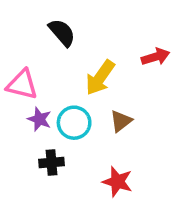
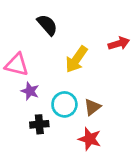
brown triangle: (121, 121) -> (92, 107), moved
cyan circle: (74, 123) -> (64, 104), moved

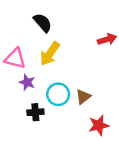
yellow arrow: (76, 59) -> (50, 54), moved
red star: (90, 139) -> (99, 125), moved, turned -30

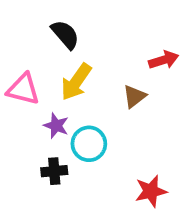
purple star: (27, 82) -> (56, 126), moved
brown triangle: (83, 97) -> (134, 96), moved

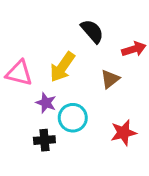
black semicircle: (65, 34) -> (92, 31), moved
red star: (151, 191) -> (123, 133), moved

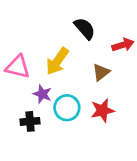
red star: (123, 133) -> (102, 110), moved
black cross: (44, 140) -> (30, 121), moved

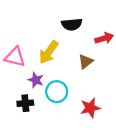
black semicircle: (85, 28) -> (72, 24), turned 126
red star: (102, 110) -> (90, 108), moved

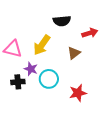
black cross: (25, 103) -> (18, 82), moved

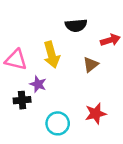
yellow arrow: (42, 45) -> (51, 55), turned -50
cyan circle: (49, 79) -> (58, 123), moved

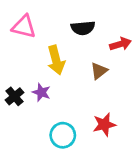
pink triangle: (16, 60) -> (24, 27), moved
black cross: (22, 100) -> (14, 96), moved, turned -35

